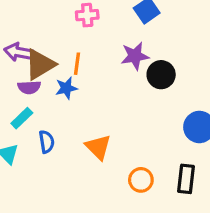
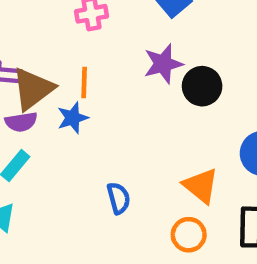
blue semicircle: (47, 142) -> (119, 198), moved
orange triangle: (98, 147) -> (201, 186), moved

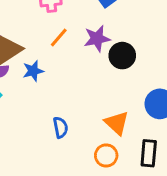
orange line: (84, 83) -> (59, 38), moved, turned 35

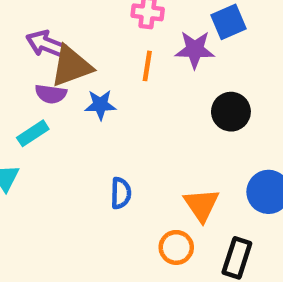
orange line: (59, 38) -> (147, 66), turned -45
purple star: (97, 39) -> (195, 50), moved

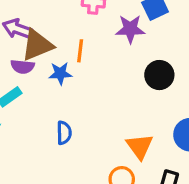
orange line: (147, 66) -> (80, 51), moved
blue semicircle: (121, 193) -> (64, 133), moved

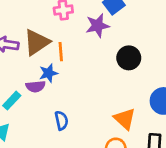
brown triangle: (37, 45) -> (37, 42), moved
purple semicircle: (23, 67) -> (36, 86), moved

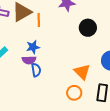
blue star: (48, 73) -> (33, 47), moved
purple semicircle: (36, 86) -> (29, 60), moved

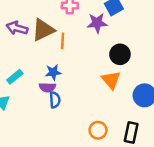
orange triangle: (82, 72) -> (111, 80), moved

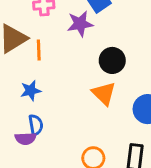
purple semicircle: (47, 87) -> (26, 139), moved

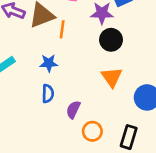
black circle: (112, 60) -> (111, 40), moved
purple semicircle: (26, 139) -> (73, 110), moved, turned 108

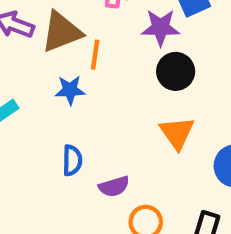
blue star: (49, 63) -> (70, 90), moved
purple semicircle: (73, 110) -> (114, 186), turned -132

